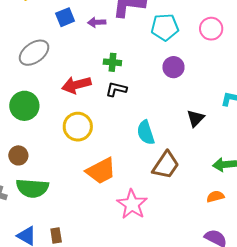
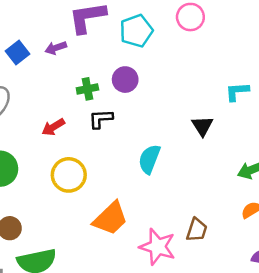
purple circle: (173, 67) -> (125, 80), moved
red arrow: (76, 85) -> (53, 127), size x0.7
cyan semicircle: (146, 133) -> (149, 159), turned 55
brown trapezoid: (166, 165) -> (197, 230), moved, size x0.7

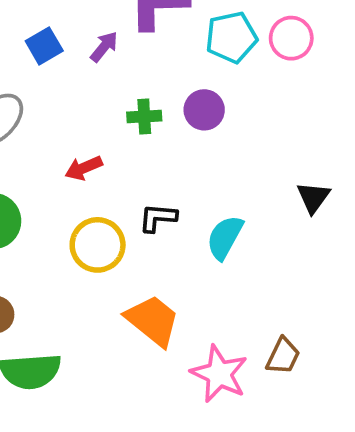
pink circle: (190, 17) -> (291, 38), moved
purple arrow: (56, 48) -> (104, 47), turned 140
black L-shape: (101, 119) -> (158, 218), moved
orange trapezoid: (110, 218) -> (153, 321), turned -105

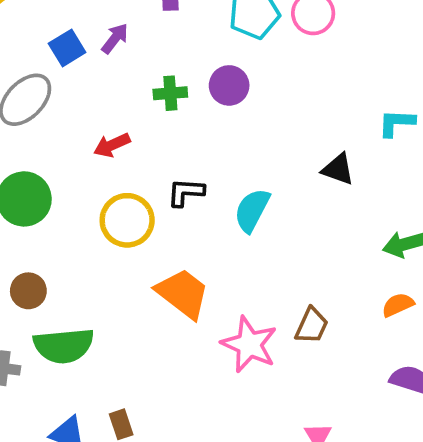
blue square: (44, 46) -> (67, 48), moved
purple arrow: (104, 47) -> (115, 38), moved
black triangle: (313, 197) -> (338, 169), turned -45

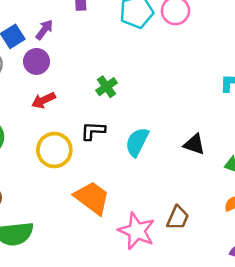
purple circle: (229, 85) -> (37, 61), moved
green cross: (170, 93) -> (107, 87), moved, turned -30
black triangle: (338, 169) -> (194, 144), moved

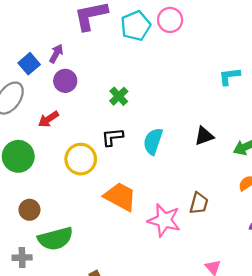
purple circle: (37, 61) -> (65, 81), moved
red arrow: (43, 100) -> (48, 119), moved
black triangle: (194, 144) -> (204, 136), turned -30

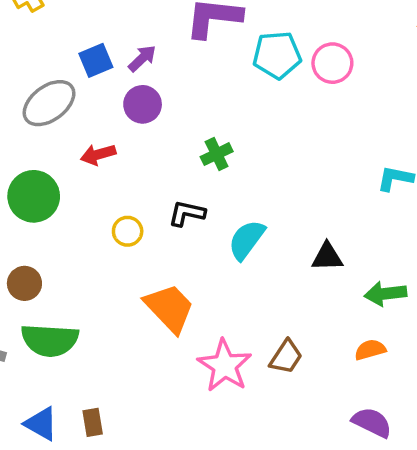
yellow circle: (81, 159) -> (128, 231), size x0.6

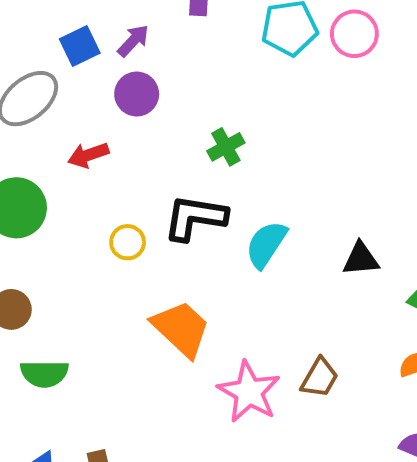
black L-shape: (187, 213) -> (195, 218), size x1.5
green semicircle: (50, 340) -> (44, 374), size x0.7

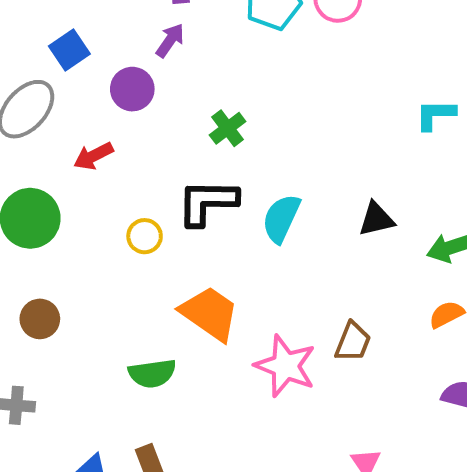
purple arrow: (133, 41) -> (170, 40), moved
green semicircle: (44, 374) -> (152, 373), moved

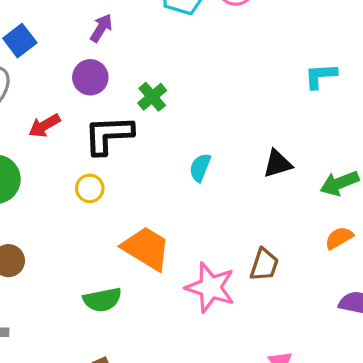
purple circle: (132, 89) -> (90, 77), moved
black L-shape: (207, 202) -> (108, 135), moved
cyan semicircle: (281, 218) -> (200, 168), size x0.7

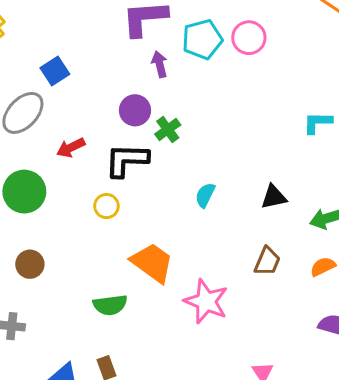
purple arrow: (101, 28) -> (160, 64), moved, turned -50
purple circle: (90, 77) -> (135, 110), moved
brown trapezoid: (264, 265) -> (267, 261), moved

